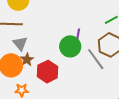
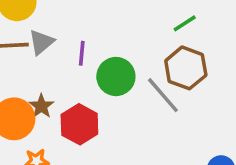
purple line: (78, 35) -> (82, 53), moved
gray triangle: (20, 43) -> (41, 42), moved, turned 35

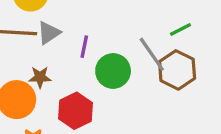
gray line: (163, 95) -> (152, 54), moved
brown star: (41, 106) -> (40, 77), moved, turned 30

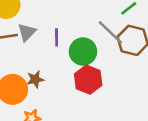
brown star: (40, 77) -> (35, 79), moved
red hexagon: (75, 111) -> (88, 80), moved

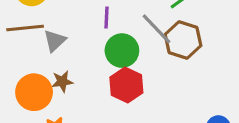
gray triangle: (27, 32) -> (55, 41), moved
purple line: (57, 37) -> (107, 18), moved

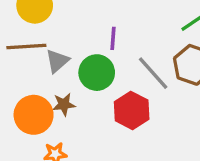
gray line: (156, 29) -> (153, 73), moved
green circle: (122, 51) -> (97, 73), moved

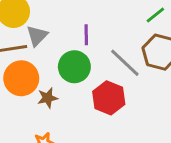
gray triangle: (57, 61) -> (37, 36), moved
orange circle: (34, 115) -> (21, 78), moved

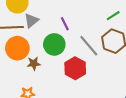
purple line: (86, 35) -> (65, 24), turned -32

